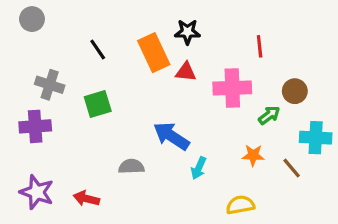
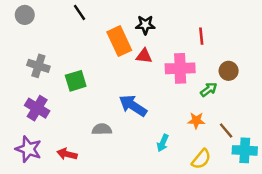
black line: (98, 49) -> (79, 12), moved
purple cross: (35, 126) -> (37, 108), moved, turned 35
cyan cross: (316, 138) -> (245, 150), moved
cyan arrow: (199, 168) -> (163, 143), moved
yellow semicircle: (240, 205) -> (201, 159), moved, turned 140

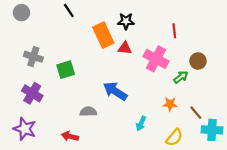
pink cross: (180, 68) -> (156, 59), turned 30
red arrow: (67, 154) -> (70, 136), moved

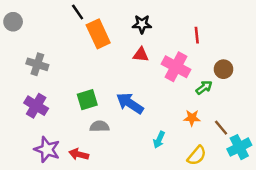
gray circle: (21, 13) -> (13, 22), moved
orange rectangle: (103, 35) -> (98, 34), moved
green square: (66, 70) -> (87, 100), moved
purple star: (25, 129) -> (47, 149), moved
cyan cross: (212, 130) -> (239, 147), turned -30

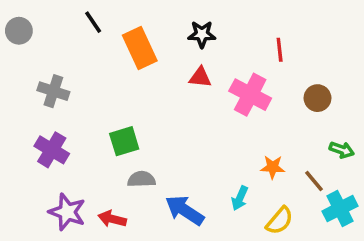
black line: (78, 12) -> (93, 22), moved
green arrow: (204, 87) -> (342, 150), moved, turned 56
blue arrow: (130, 103) -> (185, 210), moved
cyan arrow: (159, 140) -> (240, 198), moved

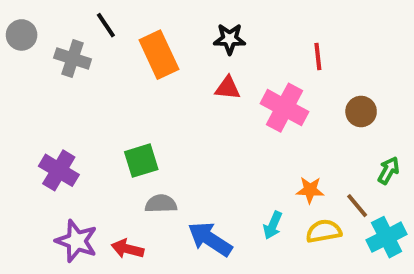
gray cross: (53, 91) -> (73, 59), moved
green arrow: (342, 150) -> (389, 170), turned -80
yellow semicircle: (280, 221) -> (324, 231), moved, turned -140

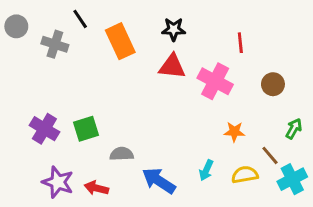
red triangle: (228, 88) -> (172, 66), size x1.4
green square: (141, 161) -> (86, 129), moved
orange star: (310, 190) -> (234, 132), moved

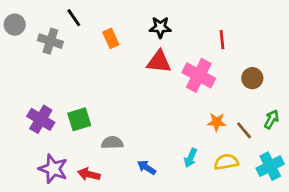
orange rectangle: (120, 41) -> (111, 38), size x0.6
brown line: (270, 155) -> (244, 130), moved
blue arrow: (159, 181) -> (147, 167), size x0.6

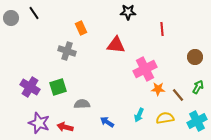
black line: (74, 18) -> (34, 13), moved
black star: (160, 27) -> (128, 12), moved
gray cross: (50, 41) -> (67, 51), moved
pink cross: (199, 75) -> (145, 69), moved, turned 35
brown circle: (252, 78) -> (195, 57), moved

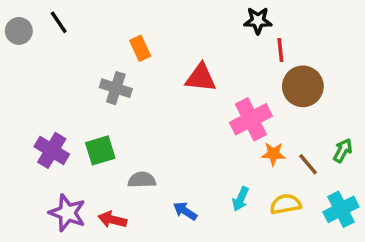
black star: (128, 12) -> (258, 21), moved
brown circle: (195, 57) -> (303, 86), moved, size x1.5

